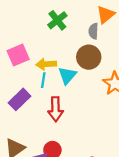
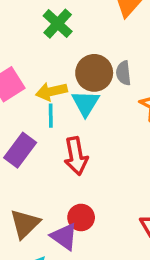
gray semicircle: (93, 31) -> (124, 73), moved
brown circle: (89, 57) -> (94, 73), moved

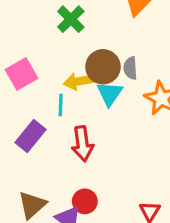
yellow arrow: (51, 91) -> (78, 81), moved
cyan triangle: (86, 103) -> (110, 94), moved

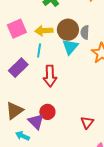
yellow arrow: (78, 81) -> (44, 31), moved

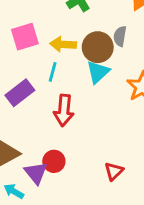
gray semicircle: (85, 32) -> (120, 36), moved
red triangle: (87, 123) -> (114, 171), moved

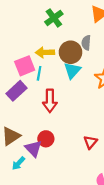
pink square: (25, 37) -> (25, 66), moved
cyan arrow: (14, 191) -> (18, 163), turned -72

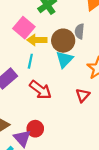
pink square: (25, 66) -> (24, 28), moved, turned -30
red arrow: (50, 101) -> (40, 90), turned -55
red triangle: (90, 142) -> (83, 95), moved

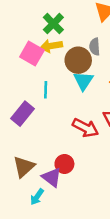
yellow arrow: (37, 40) -> (51, 46), moved
red arrow: (40, 90) -> (85, 128), moved

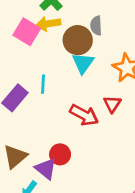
cyan line: (46, 90) -> (43, 84), moved

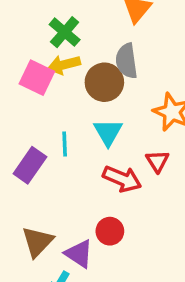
gray semicircle: (96, 26) -> (127, 61), size x1.4
cyan triangle: (83, 63) -> (108, 132), moved
red circle: (60, 154) -> (110, 231), moved

